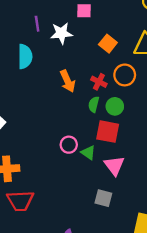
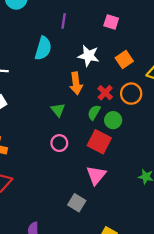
white star: (61, 33) -> (89, 56), moved
green triangle: (88, 153) -> (58, 110), moved

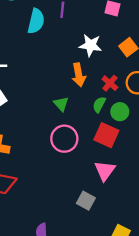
cyan semicircle: (43, 48) -> (36, 21), moved
pink circle: (59, 143) -> (64, 139), size x1.5

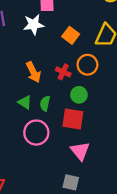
white star: (90, 45) -> (34, 25), moved
green semicircle: (99, 105) -> (45, 104), moved

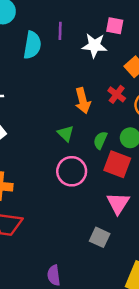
red cross: (63, 72) -> (117, 94), moved
green semicircle: (45, 104) -> (100, 140), moved

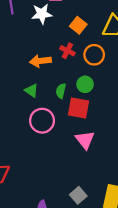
orange arrow: (83, 101) -> (40, 61), turned 108
gray square: (100, 237) -> (78, 195), moved, turned 35

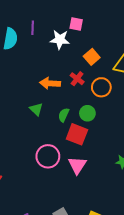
pink circle: (42, 121) -> (48, 156), moved

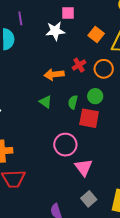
purple line: (33, 28) -> (20, 18), moved
orange square: (92, 57) -> (96, 35), moved
red cross: (77, 79) -> (79, 65), turned 32
pink triangle: (77, 165) -> (84, 167), moved

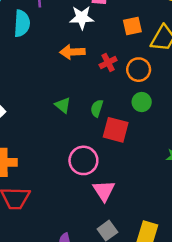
orange square: (96, 35) -> (132, 26), turned 35
orange arrow: (54, 74) -> (72, 52), moved
green circle: (95, 96) -> (142, 102), moved

